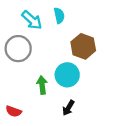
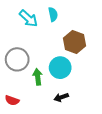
gray circle: (18, 49) -> (17, 59), moved
black arrow: (68, 108) -> (61, 97), turned 40

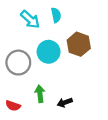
cyan circle: (60, 68) -> (49, 52), moved
green arrow: (38, 77) -> (40, 94), moved

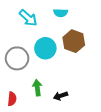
cyan semicircle: (56, 15) -> (61, 13), moved, turned 104
red semicircle: (13, 106) -> (12, 99), turned -104

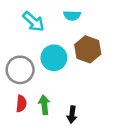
black arrow: (61, 96) -> (72, 115), turned -64
red semicircle: (12, 99) -> (21, 104), moved

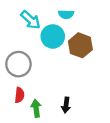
cyan circle: (54, 58) -> (53, 36), moved
green arrow: (44, 105) -> (36, 108), moved

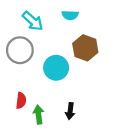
cyan circle: (53, 36) -> (56, 68), moved
gray circle: (18, 64) -> (20, 50), moved

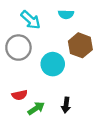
red semicircle: (21, 100) -> (20, 95), turned 72
green arrow: (39, 115) -> (36, 108), turned 63

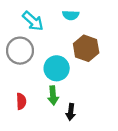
red semicircle: (20, 95) -> (21, 101), turned -80
green arrow: (36, 108) -> (53, 95), moved, turned 119

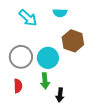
gray circle: (20, 51) -> (21, 57), moved

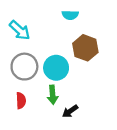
cyan arrow: (28, 18) -> (20, 30), moved
black arrow: (60, 95) -> (70, 111), turned 48

